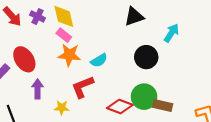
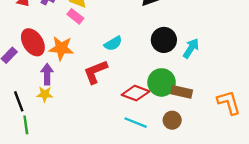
cyan arrow: (171, 33) -> (191, 48), moved
orange star: (69, 55) -> (61, 48), moved
yellow star: (62, 108) -> (45, 94), moved

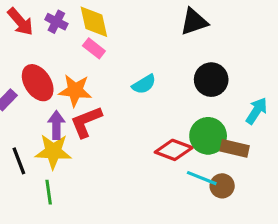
cyan arrow: (191, 48) -> (257, 111), moved
red L-shape: (95, 72) -> (86, 122), moved
yellow star: (45, 94) -> (53, 151), size x1.6
cyan line: (136, 123) -> (202, 178), moved
green line: (26, 125) -> (49, 192), moved

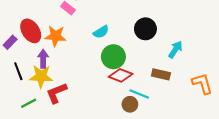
red L-shape: (86, 122) -> (57, 93), moved
green circle: (208, 136) -> (113, 57), moved
black line: (19, 161) -> (18, 71), moved
brown circle: (222, 186) -> (130, 104), moved
green line: (49, 192) -> (29, 103), moved, turned 70

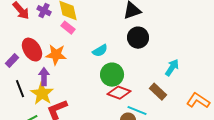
black circle: (145, 29) -> (138, 38), moved
brown rectangle: (161, 74) -> (158, 92), turned 30
yellow star: (41, 76) -> (42, 94), turned 30
orange L-shape: (202, 84) -> (198, 101), turned -40

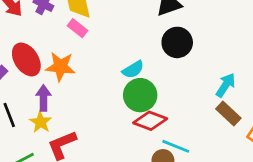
cyan semicircle: (100, 51) -> (133, 69), moved
brown rectangle: (158, 92) -> (228, 114), moved
yellow star: (42, 94) -> (41, 122), size x0.7

